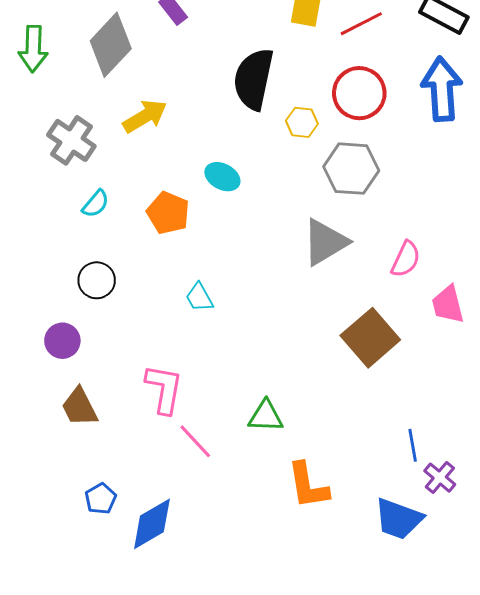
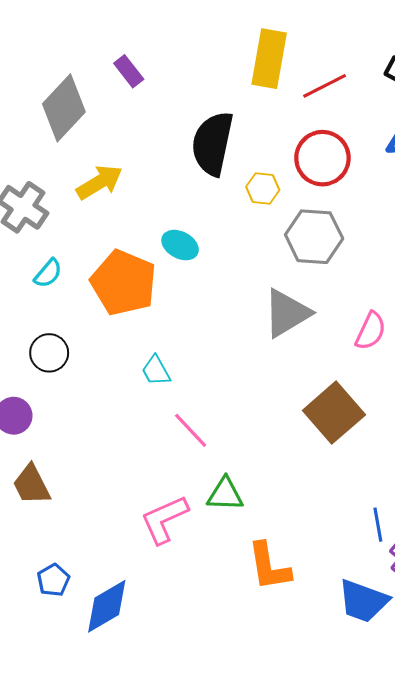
orange pentagon: (168, 213) -> (124, 283), size x1.5
pink L-shape: (164, 389) -> (164, 519), moved, turned -124
pink line: (195, 441) -> (191, 430), moved

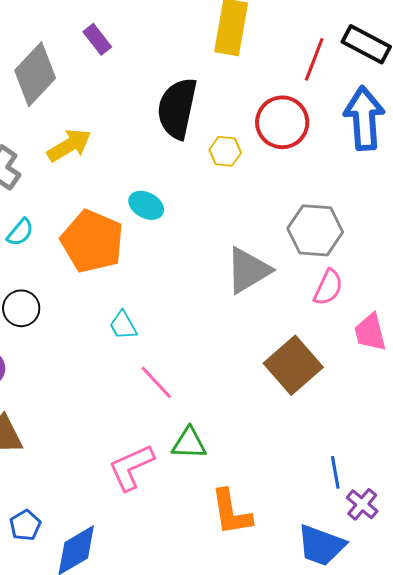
red line: (325, 86) -> (314, 59), moved, turned -42
gray hexagon: (314, 237) -> (315, 230), moved

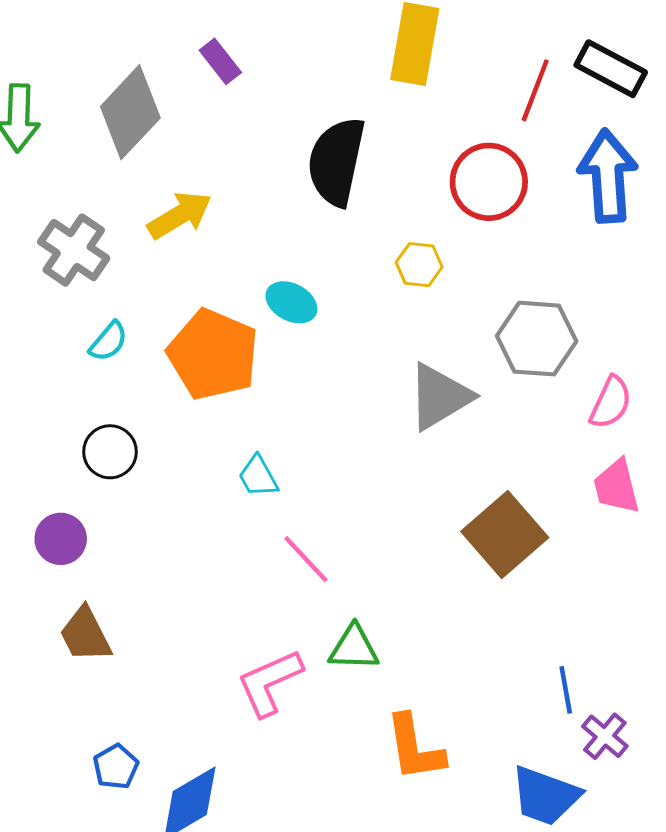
yellow hexagon: (225, 151) -> (419, 265), moved
pink semicircle: (328, 287) -> (611, 402), moved

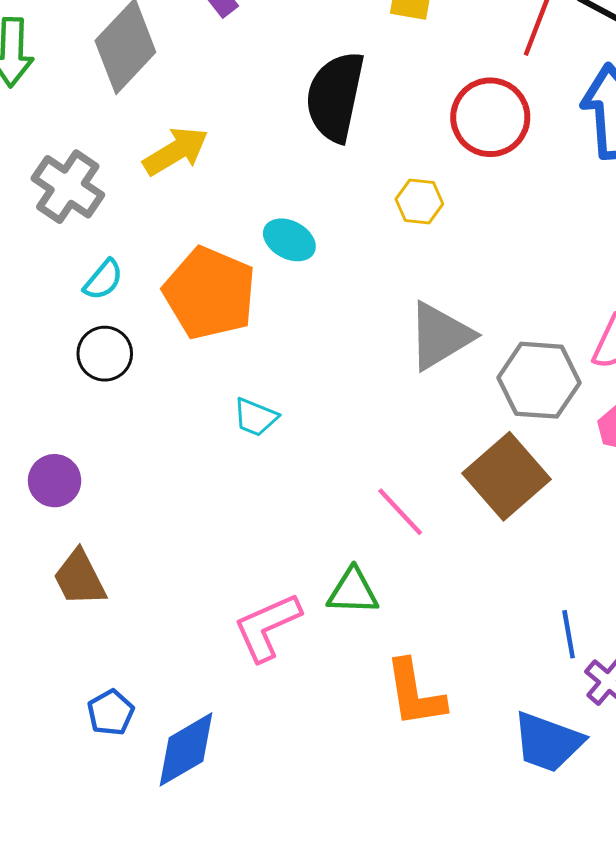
gray hexagon: (537, 339) -> (539, 380), moved
black circle: (110, 452) -> (105, 354), moved
cyan trapezoid: (258, 476) -> (255, 417), turned -39
pink line: (306, 559) -> (400, 512), moved

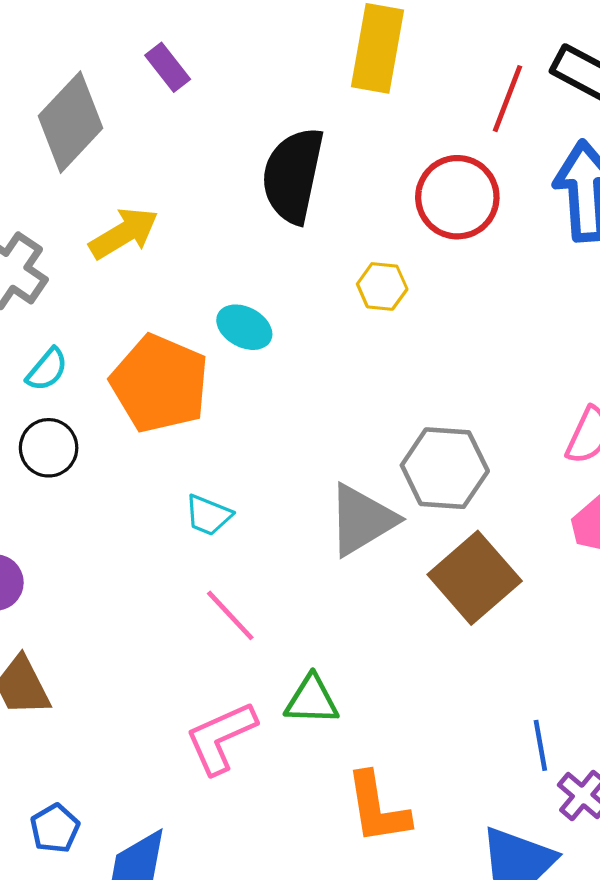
gray triangle: (440, 336) -> (362, 520), moved
gray hexagon: (539, 380) -> (445, 468), moved
pink line: (400, 512) -> (230, 615), moved

